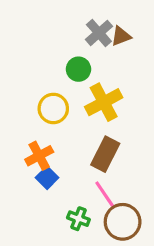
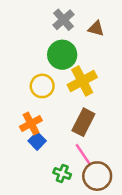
gray cross: (99, 33) -> (63, 20), moved
brown triangle: (121, 36) -> (96, 28), turned 36
green circle: (78, 69) -> (62, 55), size x1.5

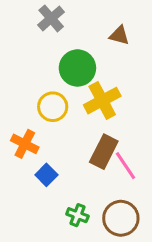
gray cross: (63, 20) -> (51, 18), moved
orange cross: (31, 123) -> (25, 144), moved, turned -35
pink line: (83, 155) -> (125, 166), moved

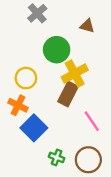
yellow circle: (53, 107) -> (26, 78), moved
brown rectangle: (104, 152) -> (68, 94), moved
blue square: (46, 175) -> (34, 128), size x1.6

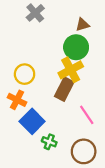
brown triangle: (87, 26) -> (83, 25), turned -32
green circle: (57, 50) -> (76, 47), moved
green cross: (57, 157) -> (49, 142), moved

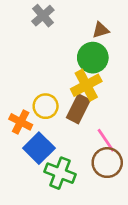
yellow circle: (25, 74) -> (46, 106), moved
green cross: (49, 142) -> (60, 173), size x1.6
brown circle: (84, 151) -> (107, 163), moved

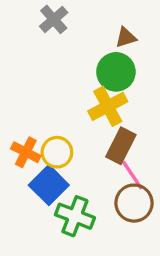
yellow circle: (46, 106) -> (57, 152), moved
brown rectangle: (78, 109) -> (121, 146), moved

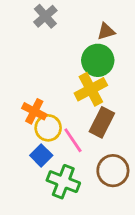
orange cross: (26, 152) -> (34, 111), moved
pink line: (132, 175) -> (73, 140), moved
blue square: (49, 185) -> (41, 155), size x0.7

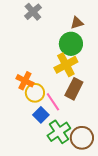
blue square: (41, 155) -> (41, 115), moved
brown circle: (113, 171) -> (82, 138), moved
green cross: (63, 182) -> (59, 132), moved, turned 35

